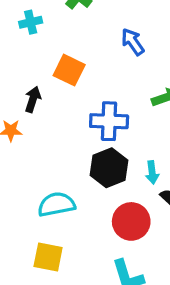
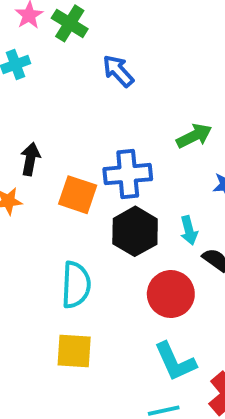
blue arrow: (133, 42) -> (118, 71), moved
orange square: (69, 70) -> (78, 195), moved
cyan semicircle: (56, 204) -> (76, 285), turned 111

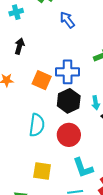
black arrow: (30, 159) -> (19, 46), moved
red circle: (171, 294) -> (69, 135), moved
yellow square: (74, 351) -> (42, 171), moved

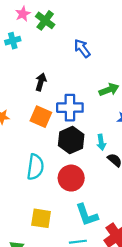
blue arrow: (67, 20) -> (82, 48), moved
black arrow: (19, 46) -> (41, 82), moved

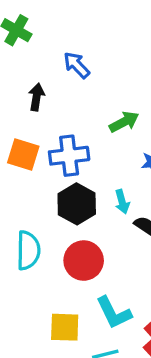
black arrow: (41, 82) -> (36, 97), moved
orange square: (41, 117) -> (23, 155), moved
yellow square: (41, 218) -> (65, 327), moved

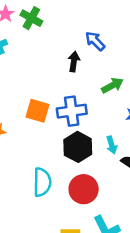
blue arrow: (77, 65) -> (95, 41), moved
black arrow: (36, 97) -> (74, 62), moved

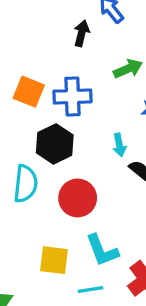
black hexagon: (78, 147) -> (55, 144), moved

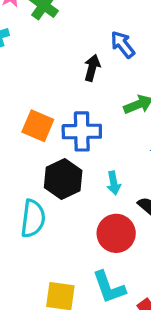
cyan arrow: (119, 145) -> (114, 183), moved
red circle: (78, 198) -> (116, 233), moved

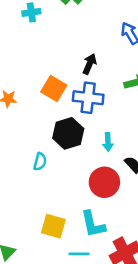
black arrow: (92, 68) -> (89, 64), moved
cyan semicircle: (33, 219) -> (40, 162), size x0.6

